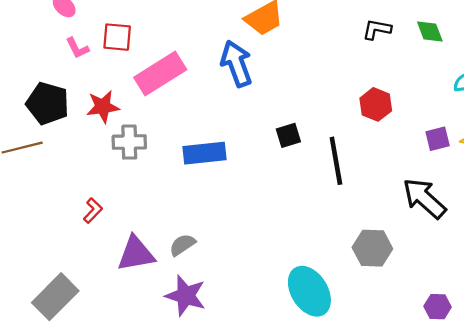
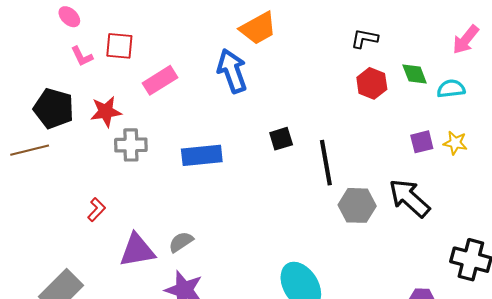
green diamond: (430, 32) -> (415, 74), moved
pink rectangle: (160, 74) -> (160, 80), size x0.7
red hexagon: (376, 104) -> (372, 83), moved
gray hexagon: (372, 248) -> (357, 205), moved

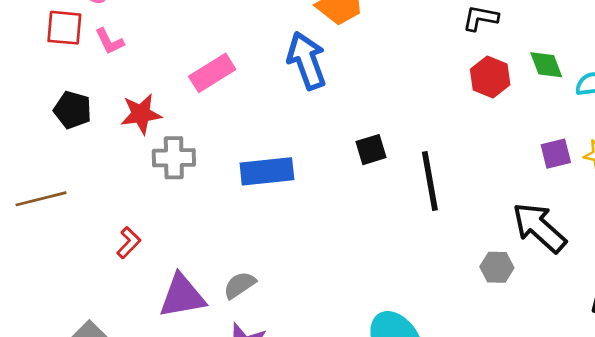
red square: (119, 46) -> (64, 28), moved
black pentagon: (54, 108) -> (73, 110), size x0.7
brown line: (30, 150) -> (41, 199), moved
gray hexagon: (357, 205) -> (497, 267), moved, size x0.7

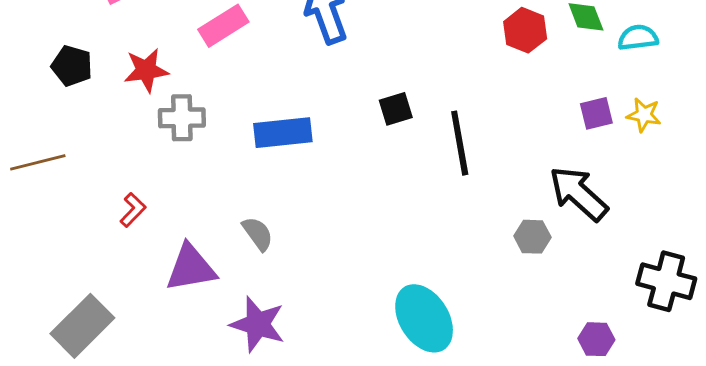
gray semicircle: (240, 285) -> (258, 234), moved, turned 88

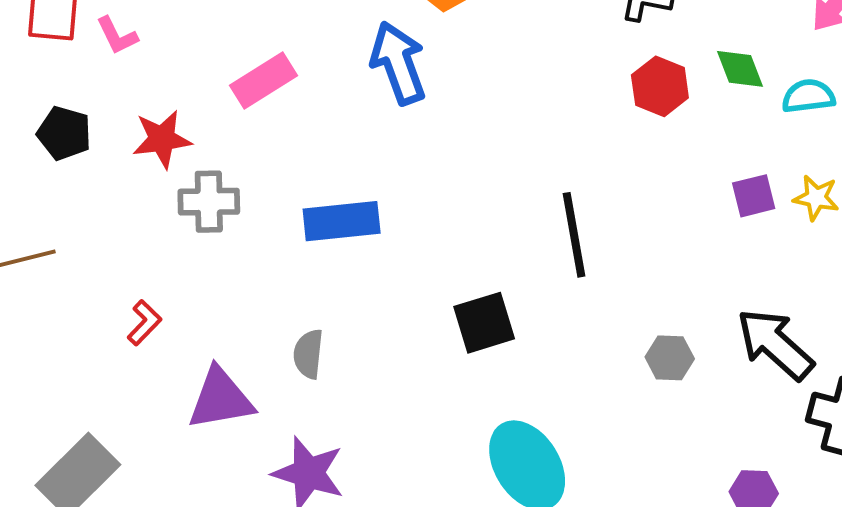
black square: (396, 109) -> (484, 323), moved, size x1.4
black arrow: (579, 194) -> (775, 344), moved
gray semicircle: (258, 234) -> (308, 354), turned -138

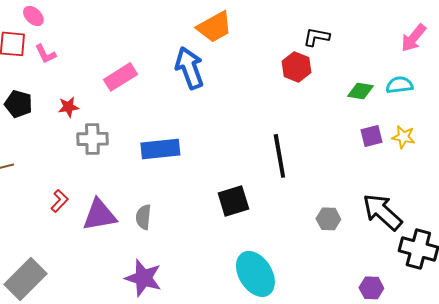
green diamond: (740, 69) -> (360, 91), moved, turned -60
red hexagon: (660, 86) -> (296, 67), moved
red star: (162, 139) -> (68, 107), size x0.7
purple triangle: (220, 399) -> (99, 215), moved

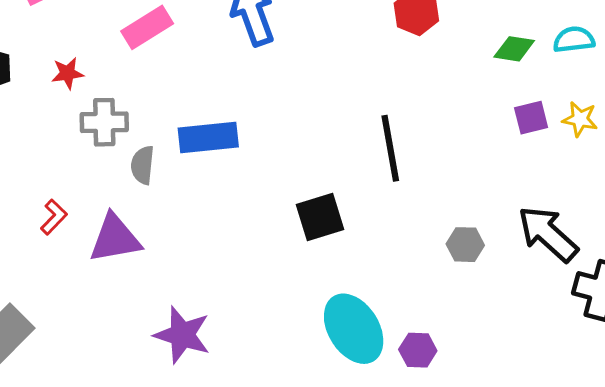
gray semicircle: (143, 217) -> (142, 165), moved
purple hexagon: (371, 288) -> (418, 350), moved

